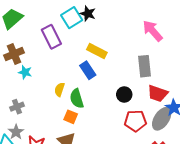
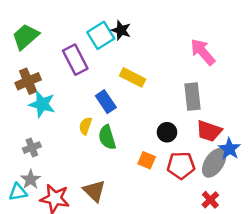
blue rectangle: (88, 70) -> (106, 102), moved
cyan star: (25, 72) -> (42, 104), size x1.5
orange square: (71, 117) -> (147, 160), moved

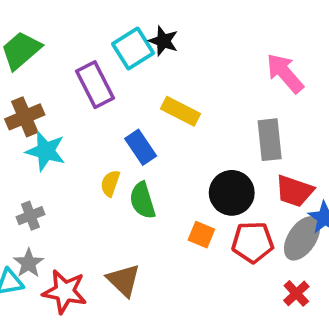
black circle: (167, 132) -> (232, 193), size x1.5

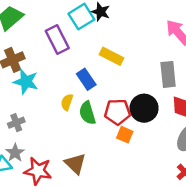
red pentagon: (253, 242) -> (117, 112), moved

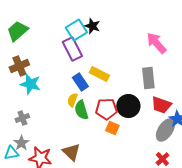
purple rectangle: (57, 39) -> (72, 49), moved
yellow rectangle: (111, 56) -> (99, 74), moved
yellow semicircle: (67, 102) -> (72, 100), moved

